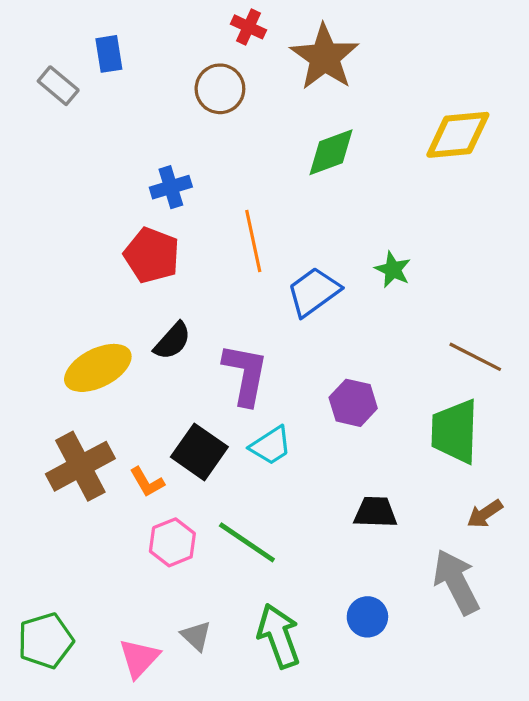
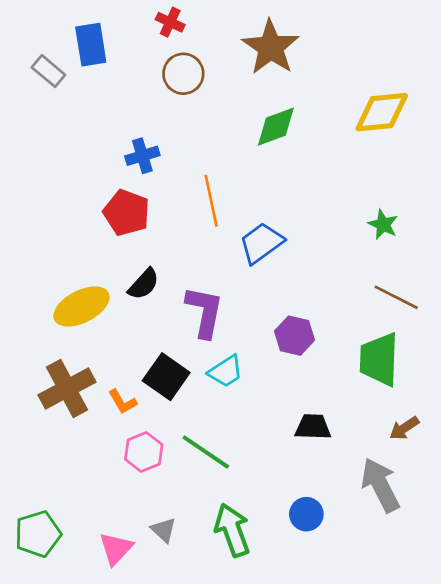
red cross: (249, 27) -> (170, 22), moved
blue rectangle: (109, 54) -> (91, 45), size x1.4
green star: (393, 270) -> (383, 225), moved

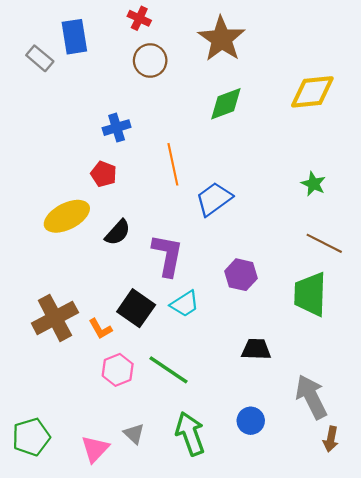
red pentagon: (126, 213) -> (104, 174), size x0.7
yellow ellipse: (82, 307) -> (67, 216), moved
brown arrow: (404, 428) -> (331, 439), moved, turned -45

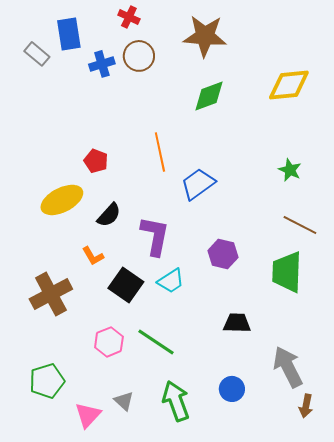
brown star: (222, 39) -> (205, 36), turned -30
blue cross: (117, 128) -> (102, 64), moved
orange L-shape: (100, 329) -> (93, 256), moved
green pentagon: (31, 437) -> (47, 381), moved

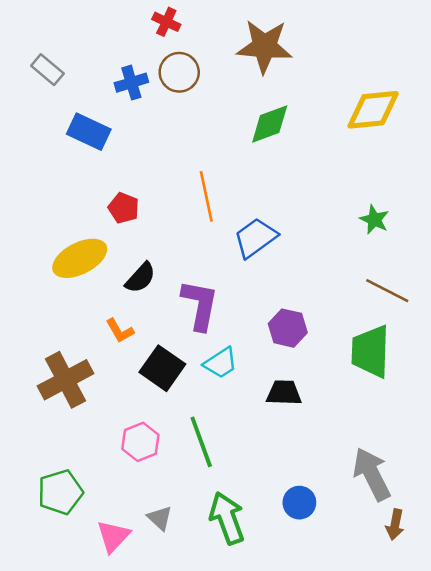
blue rectangle: (69, 34) -> (89, 132), moved, turned -56
black trapezoid: (237, 323) -> (284, 393), moved
green line: (156, 342) -> (201, 442), turned 36

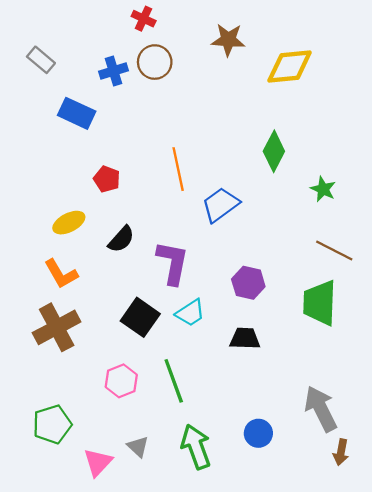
brown star: (265, 46) -> (228, 40), size x0.7
yellow diamond: (373, 110) -> (290, 66), moved
green diamond: (270, 124) -> (274, 151), moved, turned -42
yellow ellipse: (80, 258) -> (69, 223), size x0.7
orange L-shape: (120, 331) -> (61, 274), moved, size x1.4

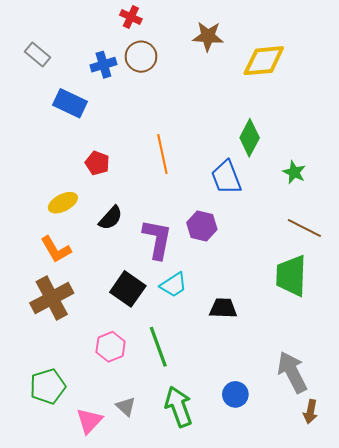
blue trapezoid: (220, 205) -> (226, 177), moved, turned -75
purple hexagon: (248, 283) -> (202, 226), moved

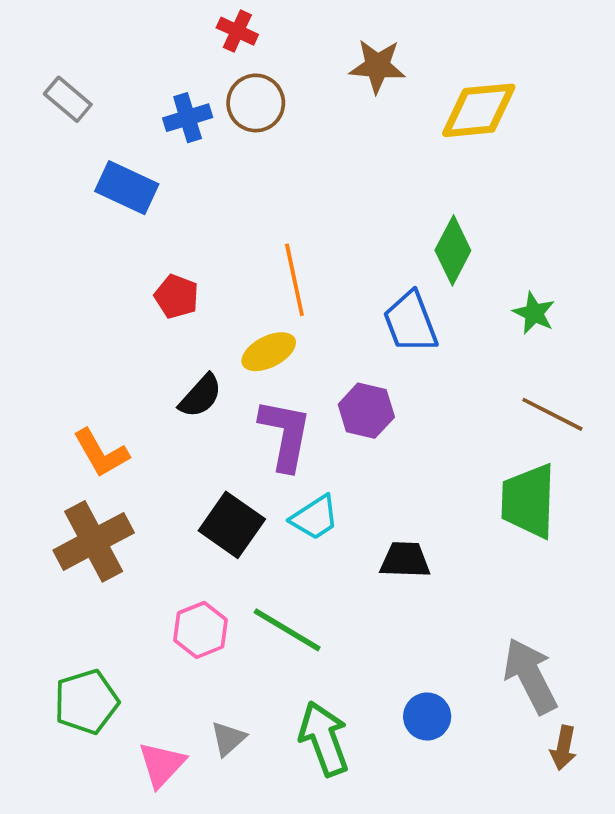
yellow ellipse: (63, 203) -> (269, 352), moved
green line: (158, 347) -> (287, 630), turned -39
gray triangle: (126, 407) -> (228, 739), turned 35

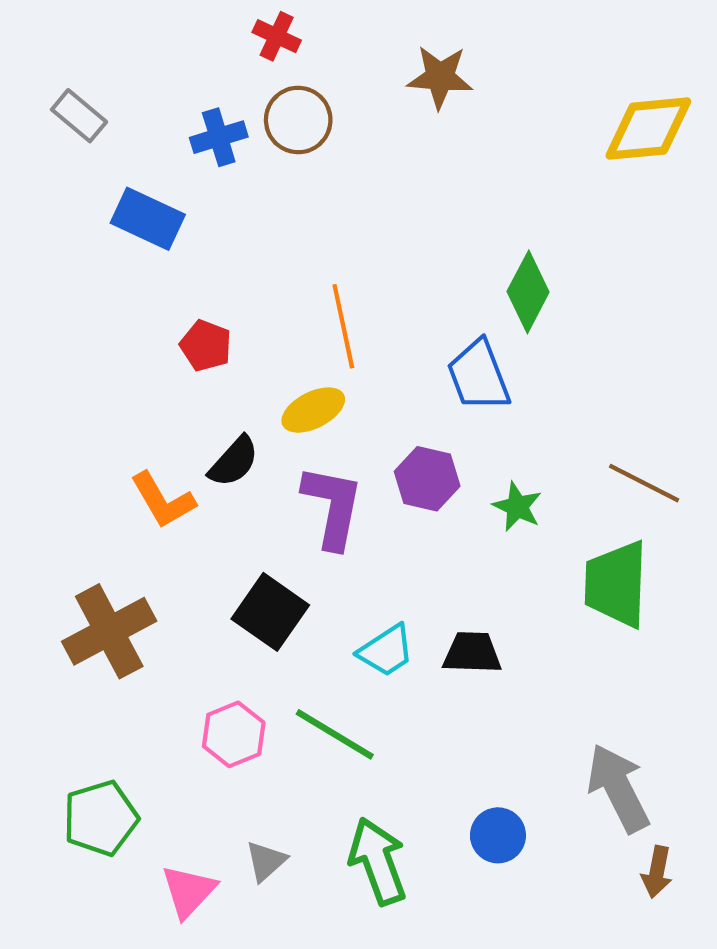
yellow diamond: (479, 110) -> (648, 129), moved
green star: (534, 313) -> (517, 507), moved
orange L-shape: (101, 453) -> (163, 500), moved
cyan trapezoid: (315, 518) -> (386, 651), moved

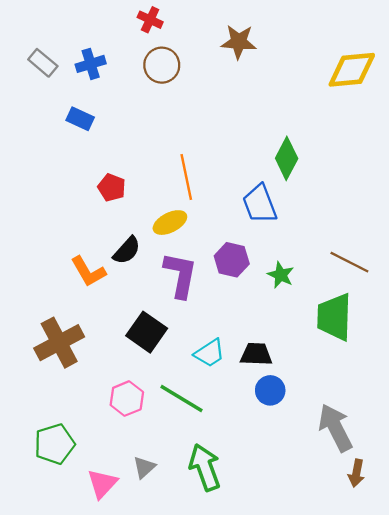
blue cross: (219, 137) -> (91, 64), moved
blue rectangle: (148, 219) -> (80, 119), size x0.7
blue circle: (498, 835) -> (270, 390), moved

